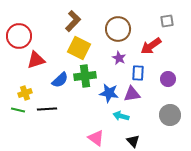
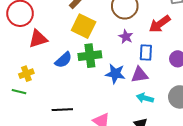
black line: (47, 109) -> (62, 110), moved
cyan arrow: (121, 116) -> (145, 98), moved

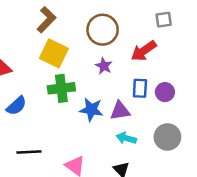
blue rectangle: (146, 53) -> (140, 88), moved
blue semicircle: (63, 60) -> (16, 106), moved

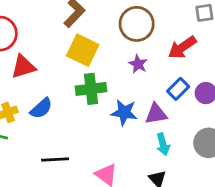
blue rectangle: (140, 88) -> (178, 89), turned 42
cyan arrow: (126, 138) -> (163, 144), turned -120

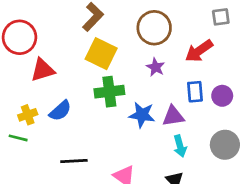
blue rectangle: (178, 89) -> (195, 92), turned -50

